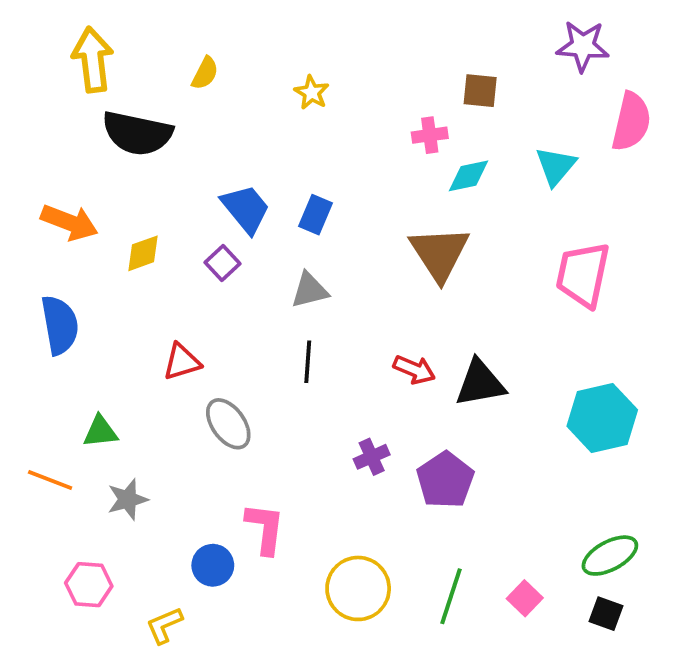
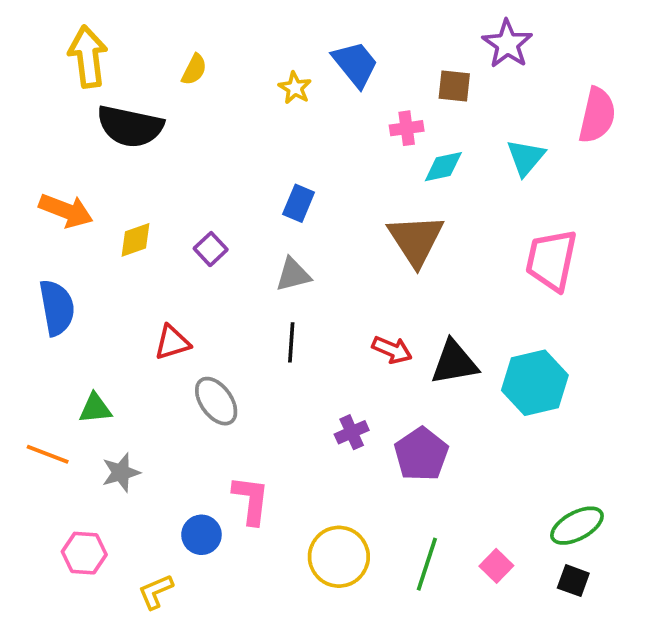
purple star: (583, 46) -> (507, 44), moved, turned 30
blue trapezoid: (246, 209) -> (355, 64), moved
cyan hexagon: (602, 418) -> (535, 383), moved

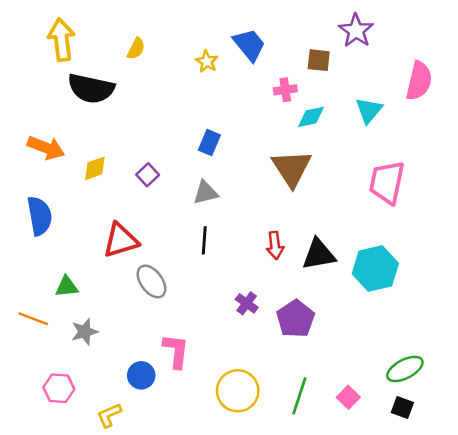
red triangle: (172, 342) -> (121, 240), size x1.4
red arrow: (392, 350) -> (275, 245), turned 60
purple cross: (352, 432) -> (247, 303), turned -30

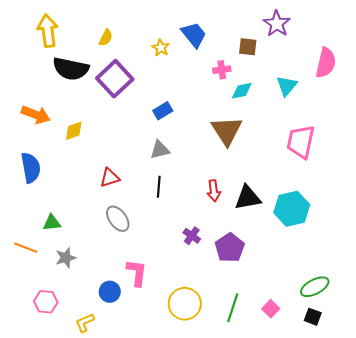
blue rectangle: (209, 143) -> (163, 111), turned 36
purple square: (148, 175) -> (115, 79), moved, size x2.0
red triangle: (121, 240) -> (110, 178), moved, size x0.7

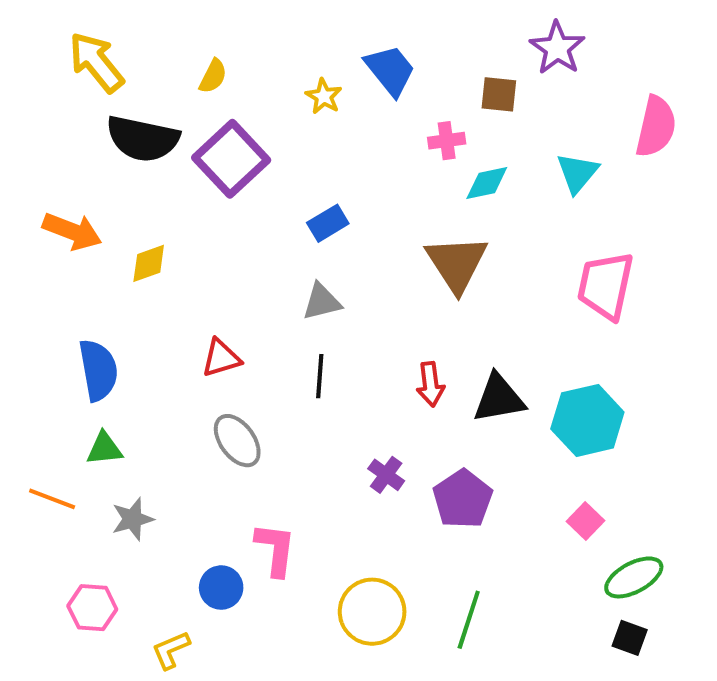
yellow arrow: (48, 31) -> (96, 62), turned -32
blue semicircle: (31, 168) -> (98, 370), moved
pink square: (271, 309) -> (585, 521), moved

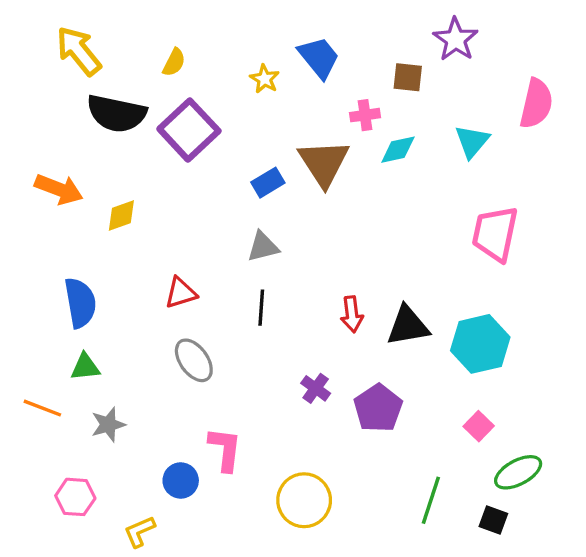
brown triangle: (457, 263) -> (324, 163), moved
green line: (469, 620) -> (431, 500), moved
black square: (630, 638) -> (493, 520), moved

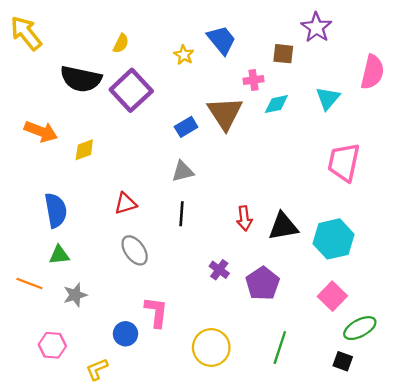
yellow arrow: (79, 51) -> (26, 33), moved
pink square: (479, 426) -> (332, 296), size x1.4
green line: (431, 500) -> (280, 347), moved

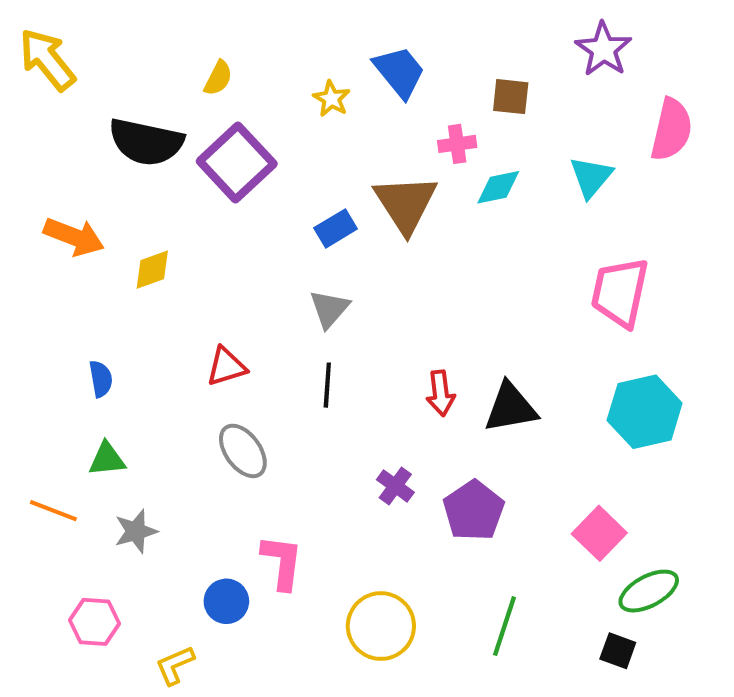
purple star: (316, 27) -> (603, 49), moved
gray triangle: (183, 171) -> (329, 309), turned -35
blue semicircle: (56, 210) -> (101, 379), size x0.6
cyan hexagon: (334, 239) -> (645, 412), moved

